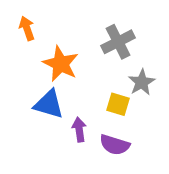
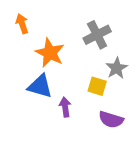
purple semicircle: (115, 145) -> (111, 120), moved

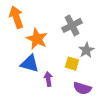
orange arrow: (22, 24) -> (16, 17), size x1.5

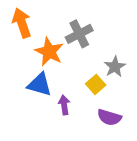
gray cross: (72, 25) -> (79, 34), moved
yellow square: (72, 64) -> (96, 84), turned 32

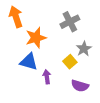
gray cross: (79, 34) -> (70, 22), moved
orange star: (49, 52) -> (36, 38), turned 30

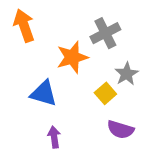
orange star: (36, 38) -> (72, 57), moved
purple arrow: (47, 77) -> (54, 137), moved

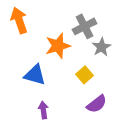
gray star: (127, 74) -> (102, 47), moved
purple semicircle: (120, 130) -> (97, 104), turned -55

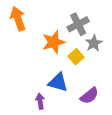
blue triangle: (35, 75) -> (58, 82), moved
yellow square: (85, 75) -> (76, 57), moved

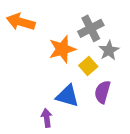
orange arrow: (18, 19) -> (21, 22), turned -55
purple semicircle: (89, 96) -> (102, 92), moved, turned 144

